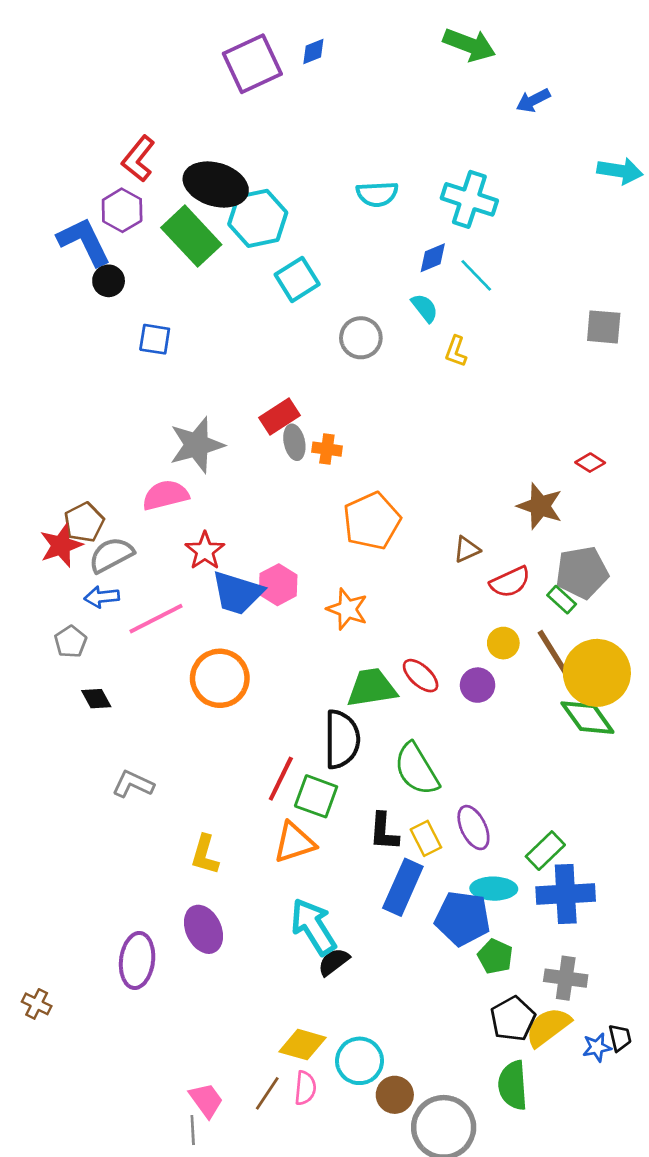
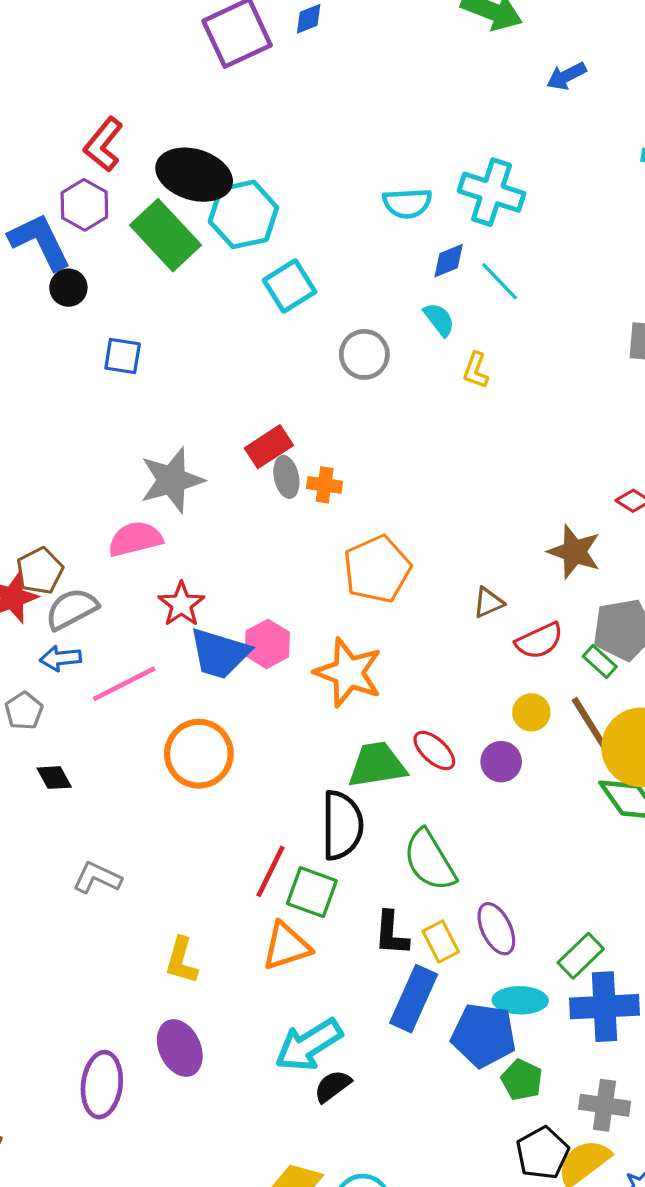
cyan semicircle: (377, 194) -> (407, 203), moved
orange star: (347, 609) -> (348, 673), size x1.4
cyan arrow: (313, 927) -> (309, 1045), turned -90

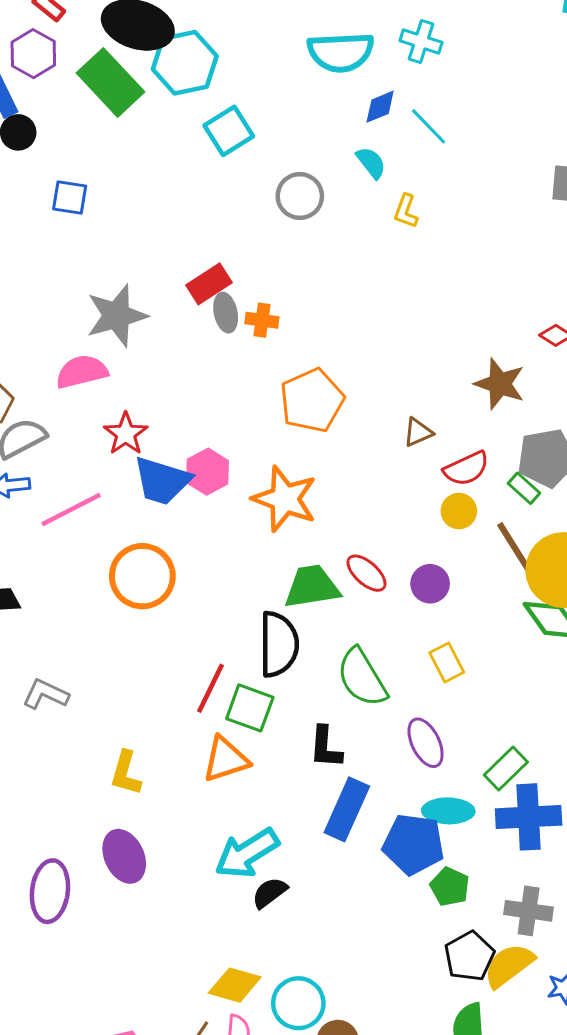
cyan cross: (492, 192) -> (421, 42), size x0.7
cyan semicircle: (407, 203) -> (341, 52), size x1.4
yellow circle: (531, 712) -> (459, 511), moved
yellow rectangle: (441, 941) -> (447, 662), moved

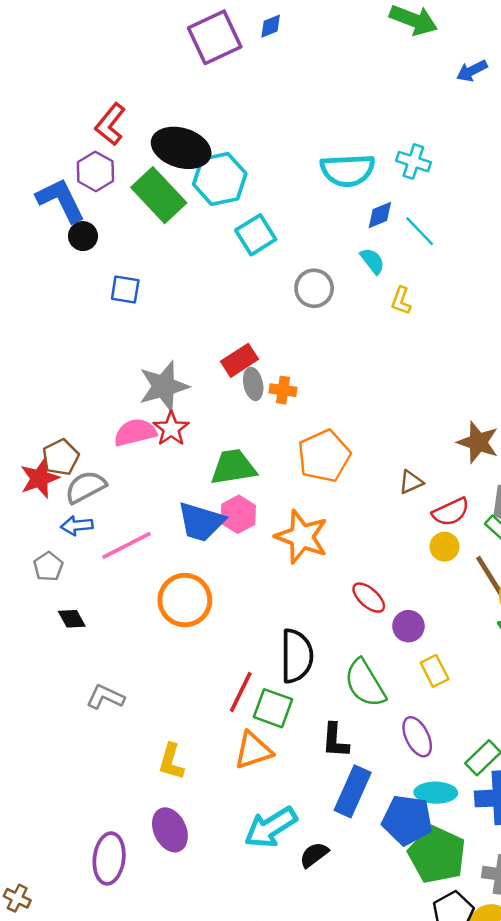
red star: (126, 434) -> (171, 429), moved
purple circle: (430, 584) -> (408, 626), moved
green trapezoid: (312, 587) -> (233, 467), moved
green pentagon: (450, 887) -> (437, 855), size x1.8
black semicircle: (270, 893) -> (314, 855), moved

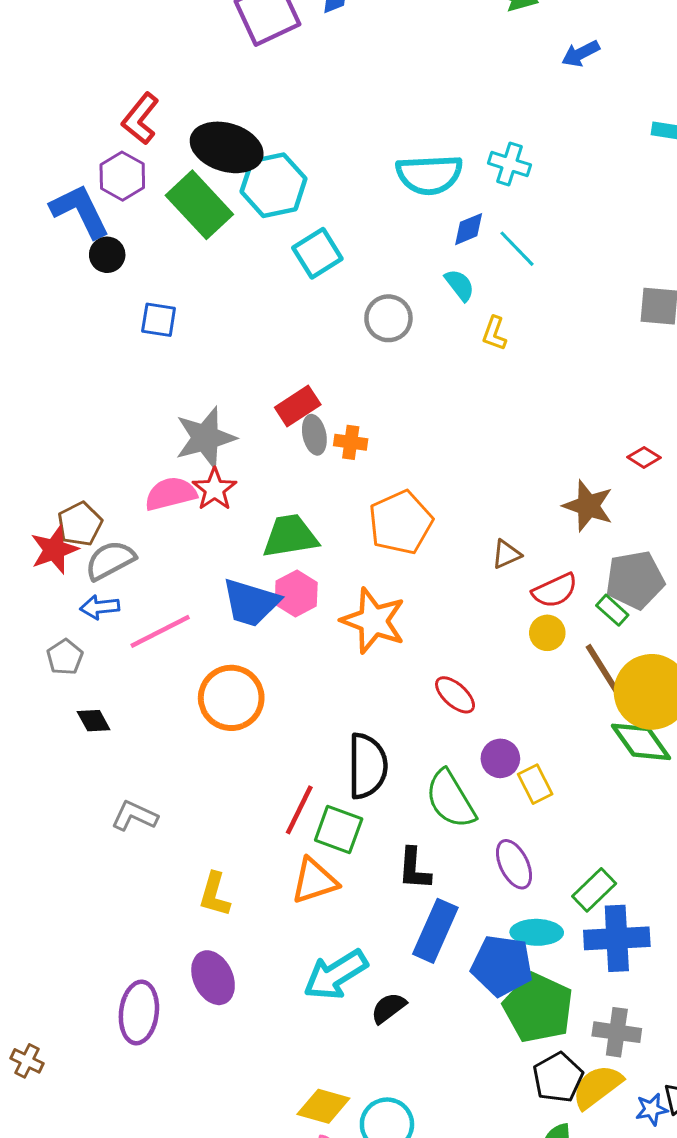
purple circle: (408, 626) -> (500, 758), moved

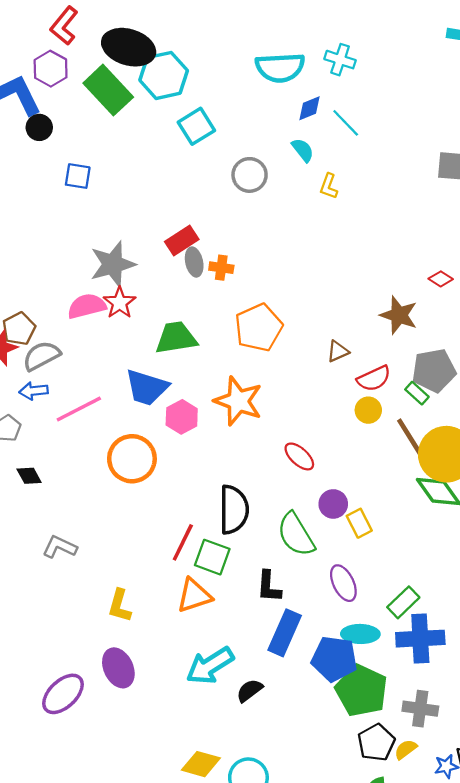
pink hexagon: (296, 594) -> (182, 417), moved
purple ellipse: (139, 1012) -> (63, 694), turned 39
yellow semicircle: (597, 1087) -> (406, 749), size x0.6

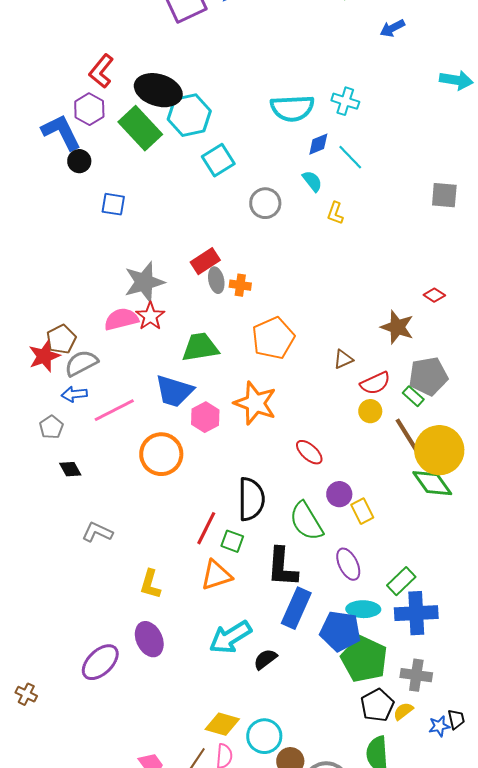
green square: (212, 557) -> (232, 541), size x0.7
black L-shape: (269, 587) -> (282, 567), size x1.4

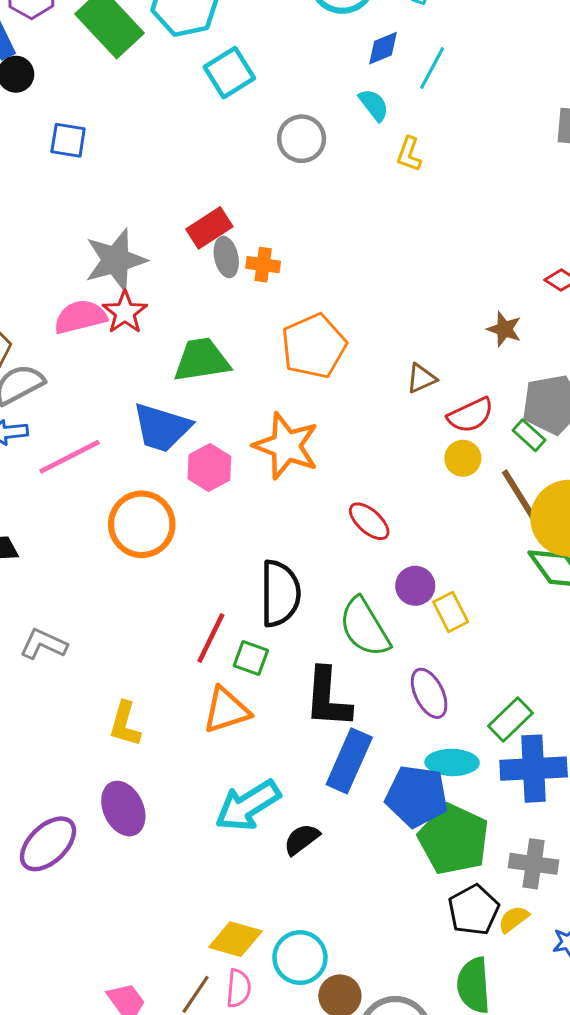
cyan line: (350, 157) -> (432, 68), turned 72
brown star: (397, 327) -> (504, 329), size x0.7

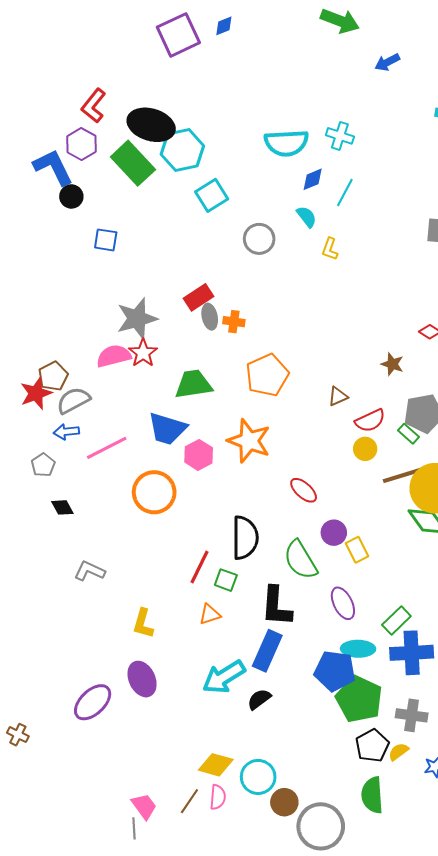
brown line: (521, 498) -> (403, 475), turned -75
orange triangle: (226, 710) -> (210, 614), size x0.7
blue rectangle: (349, 761) -> (267, 651), moved

